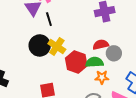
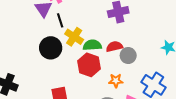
yellow cross: (57, 47) -> (74, 37), moved
green semicircle: (95, 62) -> (92, 45), moved

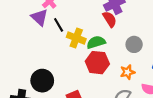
red semicircle: (114, 47) -> (110, 19), moved, turned 84
black circle: (51, 48) -> (42, 81), moved

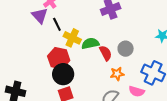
red semicircle: (110, 19) -> (106, 53), moved
red hexagon: (97, 63) -> (59, 58), moved
black circle: (42, 81) -> (63, 74), moved

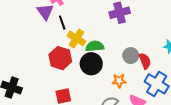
red semicircle: (106, 53) -> (145, 61), moved
black circle: (63, 74) -> (91, 64), moved

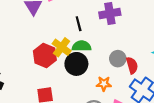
black line: (62, 23) -> (79, 24), moved
yellow cross: (77, 38) -> (62, 47), moved

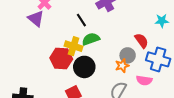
gray circle: (118, 59) -> (128, 55), moved
black circle: (76, 64) -> (84, 67), moved

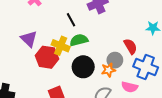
purple triangle: (36, 19) -> (29, 39), moved
black circle: (84, 67) -> (83, 67), moved

